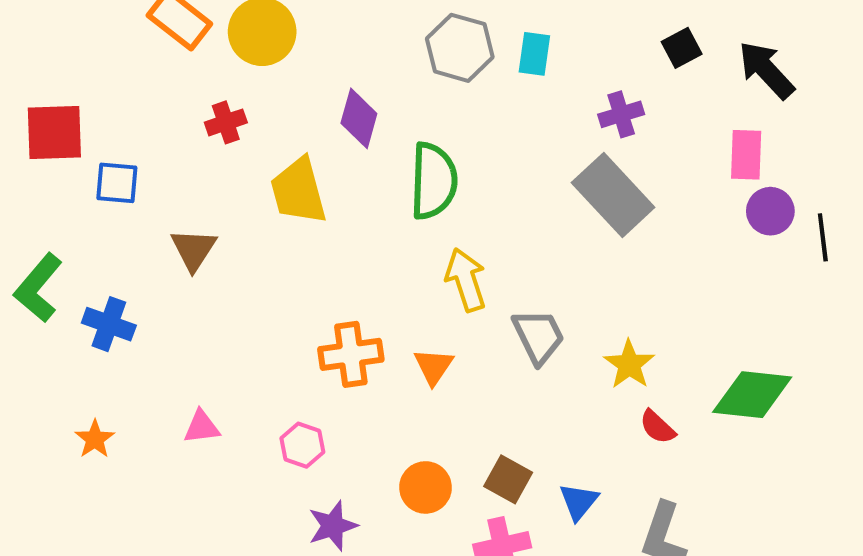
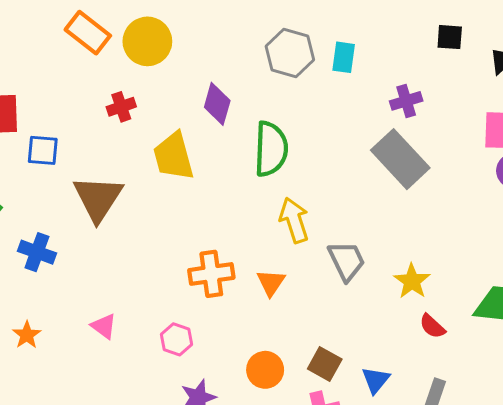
black square: (682, 48) -> (450, 37), moved, turned 32
brown triangle: (194, 249) -> (98, 198), size x1.5
pink triangle: (202, 427) -> (104, 326), turned 44

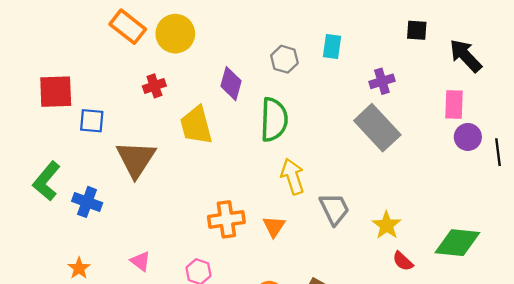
gray hexagon: (290, 53) -> (284, 59), moved, size x0.7

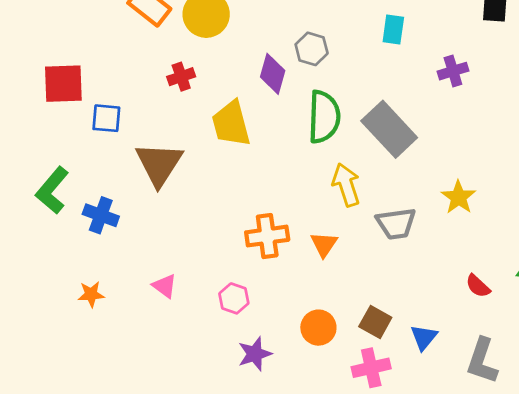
gray hexagon: (284, 59) -> (312, 49), moved
gray rectangle: (377, 128) -> (389, 129), moved
gray trapezoid: (334, 209) -> (396, 224), turned 108
yellow star: (387, 225) -> (458, 197), moved
orange star: (79, 268) -> (91, 294), turned 30

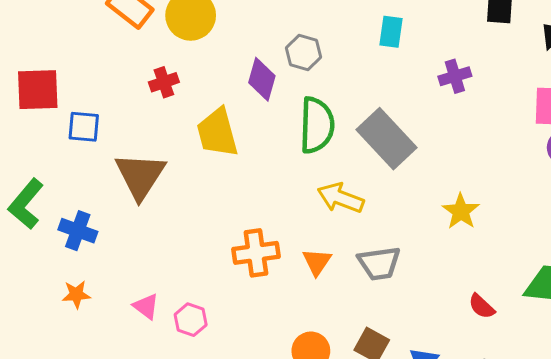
yellow arrow: (346, 185) -> (341, 198), turned -51
gray trapezoid: (396, 224) -> (379, 263), moved
orange star: (91, 294) -> (76, 294), moved
pink hexagon: (234, 298) -> (191, 320), moved

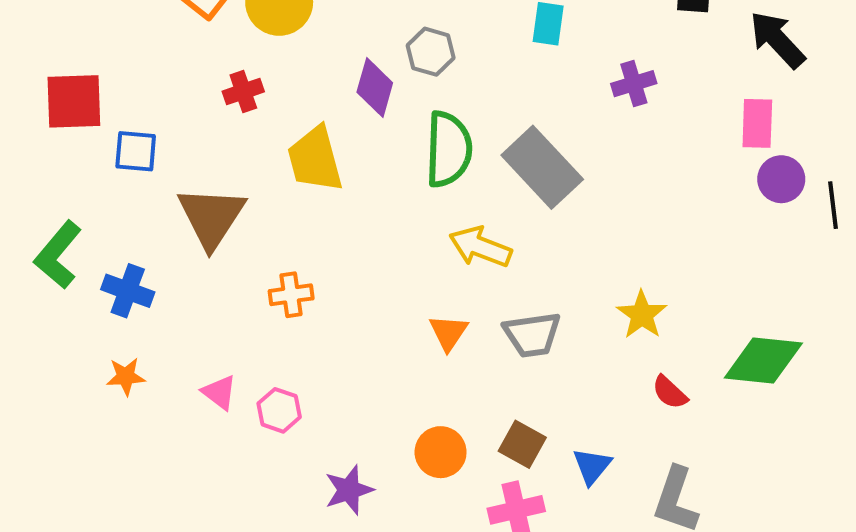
yellow star: (461, 211) -> (642, 315), moved
orange cross: (256, 253) -> (291, 295), moved, size x0.7

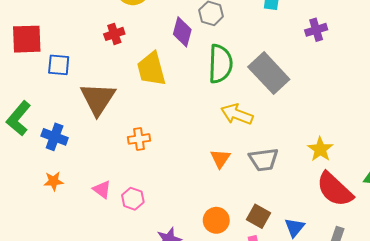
red semicircle: (670, 392) -> (335, 189), size x2.0

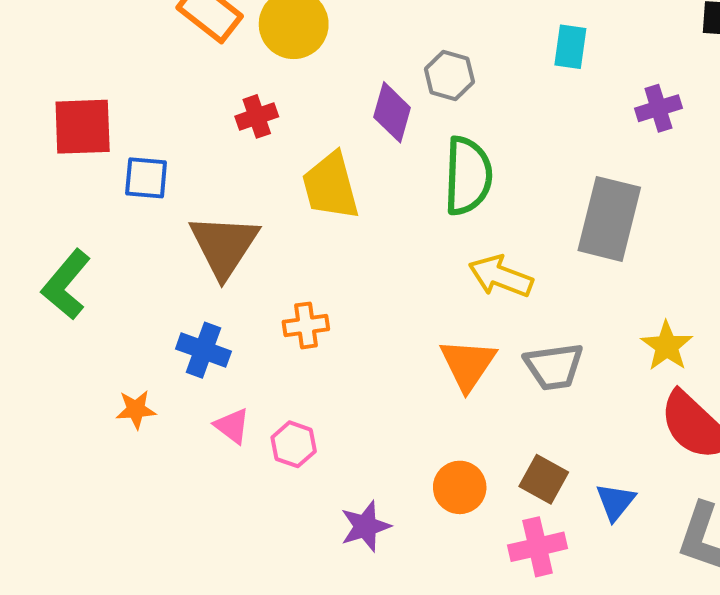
gray rectangle: (269, 73) -> (609, 219), moved, turned 57
blue cross: (55, 137) -> (203, 350), moved
orange triangle: (220, 159) -> (468, 364), size x1.4

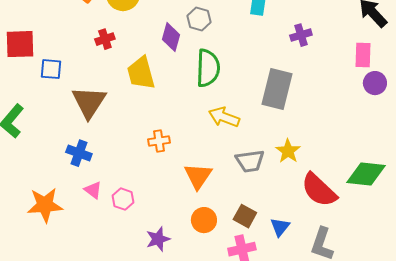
orange cross: (306, 325) -> (159, 141), moved
yellow star: (667, 346) -> (288, 151), moved
orange triangle: (468, 364) -> (198, 176), moved
orange star: (136, 410) -> (45, 205), moved, size x1.8

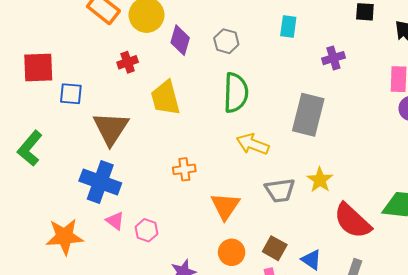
purple diamond: (171, 37) -> (180, 40), moved
blue cross: (79, 153) -> (100, 182), size x1.5
blue triangle: (280, 227) -> (311, 260), turned -35

